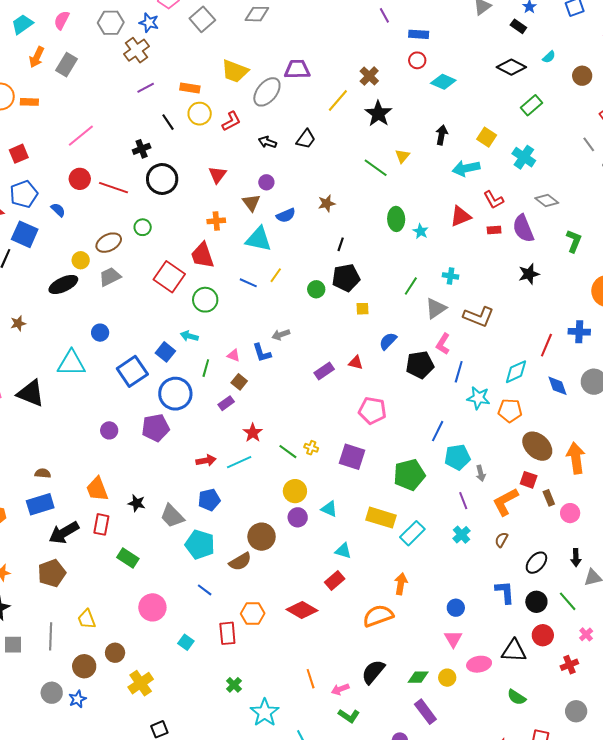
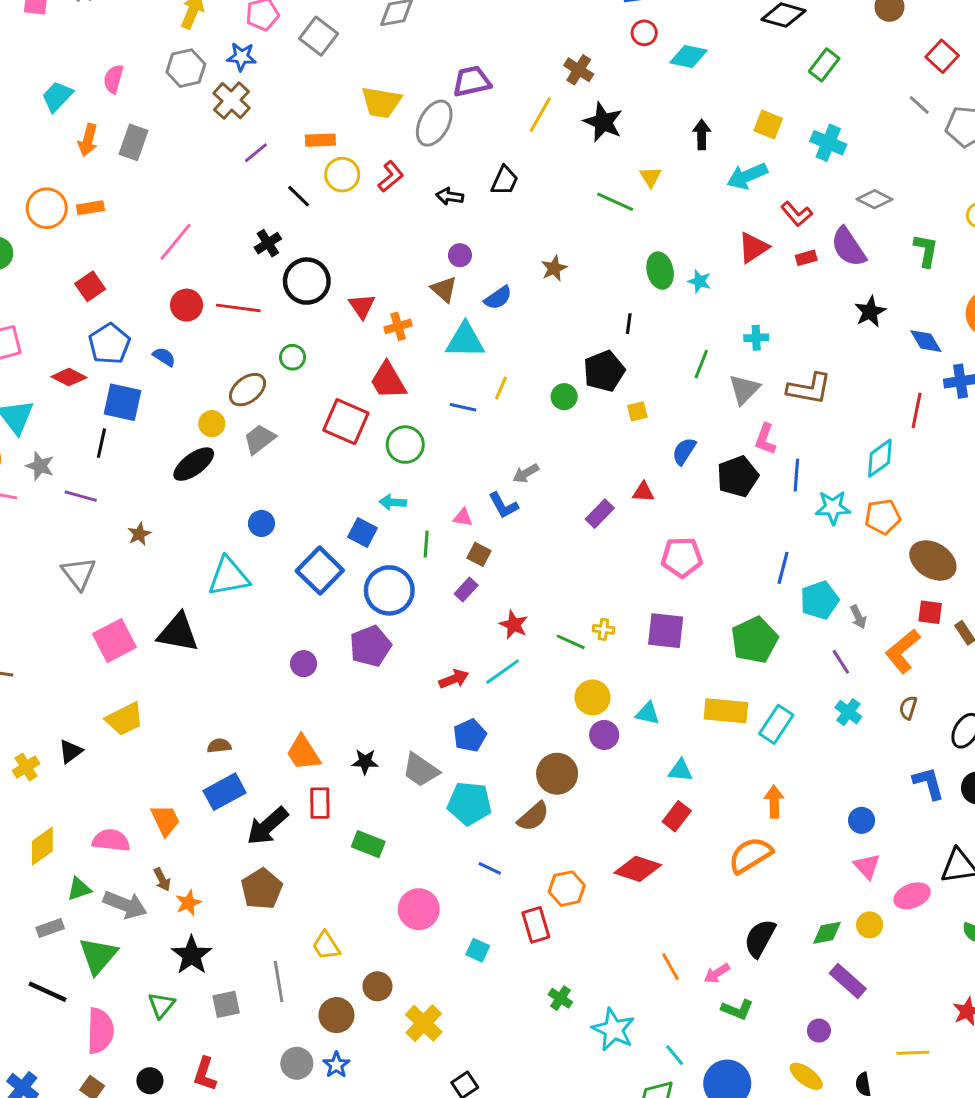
red triangle: (218, 175) -> (362, 306), moved
black line: (341, 244) -> (629, 324), moved
blue diamond: (557, 386) -> (926, 341), moved

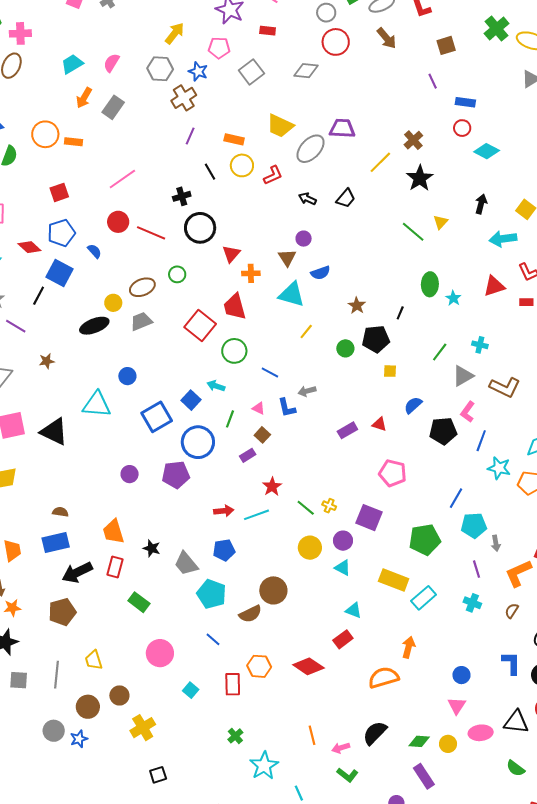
purple line: (256, 153) -> (190, 136), turned -42
brown star: (554, 268) -> (357, 306), moved, turned -30
blue line: (463, 407) -> (270, 372), moved
cyan cross: (848, 712) -> (472, 603), turned -30
purple circle: (604, 735) -> (343, 541), moved

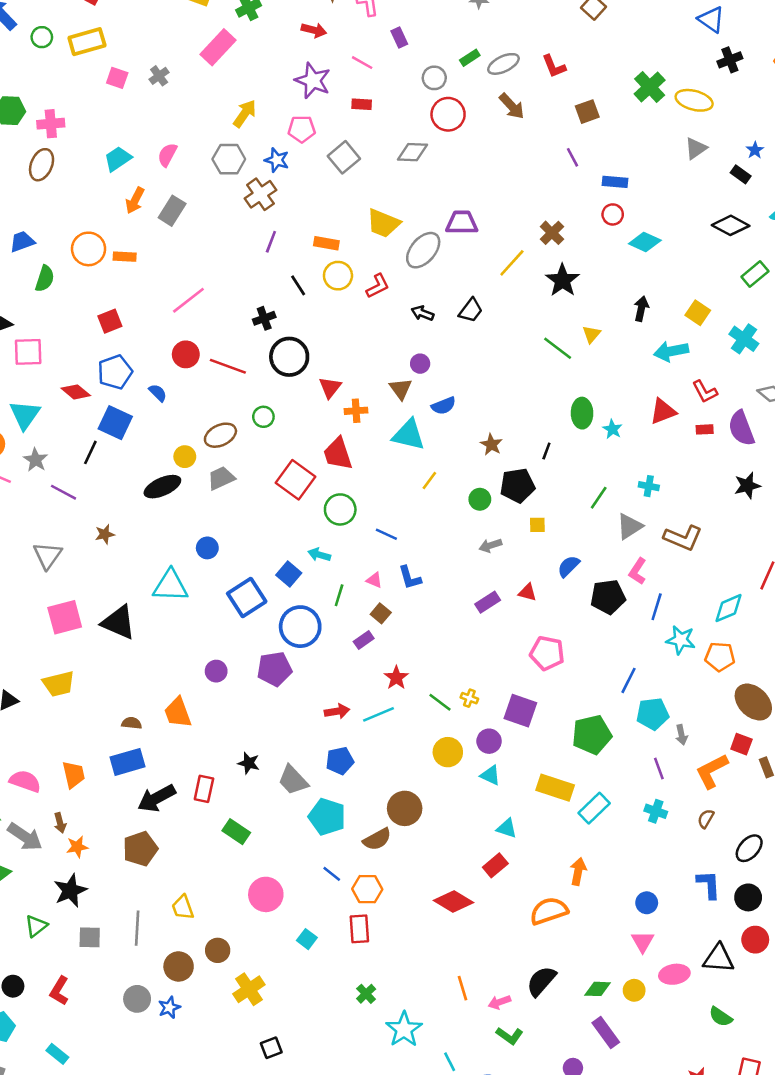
gray arrow: (307, 391) -> (490, 545), moved
orange trapezoid: (113, 532) -> (178, 713), moved
orange hexagon: (259, 666) -> (367, 889), moved

